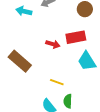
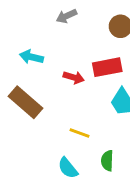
cyan arrow: (24, 11) -> (31, 57), moved
green semicircle: (68, 101) -> (107, 161), moved

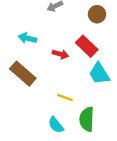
red rectangle: (107, 67) -> (87, 46), turned 55
green semicircle: (107, 161) -> (87, 119), size x1.5

